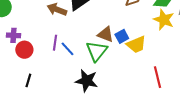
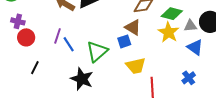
brown triangle: (106, 34) -> (133, 27), moved
yellow trapezoid: (136, 44) -> (136, 66), moved
black line: (28, 80) -> (35, 68), moved

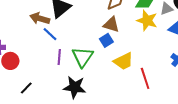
purple line: (57, 36) -> (59, 57), moved
blue line: (69, 44) -> (50, 34), moved
black line: (35, 68) -> (26, 88), turned 32

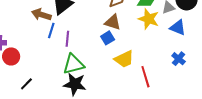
blue line: (50, 34) -> (51, 31), turned 63
purple line: (59, 57) -> (67, 39), moved
green triangle: (82, 57) -> (73, 64), moved, turned 40

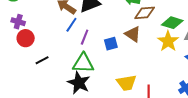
blue square: (108, 38) -> (111, 44), moved
yellow trapezoid: (124, 59) -> (126, 83), moved
black line: (26, 84) -> (42, 60), moved

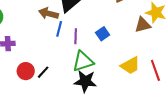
brown triangle: (133, 34) -> (143, 25), moved, turned -30
red circle: (26, 38) -> (26, 71), moved

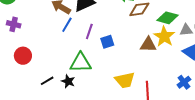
purple line: (76, 36) -> (89, 31), moved
black line: (43, 72) -> (47, 81), moved
black star: (85, 81) -> (68, 81), moved, size x0.6

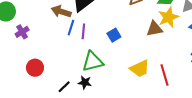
purple cross: (14, 24) -> (22, 32), moved, turned -32
purple line: (89, 31) -> (83, 31), moved
yellow star: (164, 37) -> (168, 17), turned 30

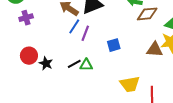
green triangle: (93, 62) -> (86, 65), size x0.6
black star: (85, 82) -> (46, 63), moved
black line: (64, 87) -> (74, 64), moved

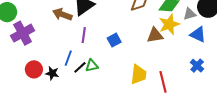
purple cross: (26, 18) -> (23, 33), size x1.6
blue line: (74, 26) -> (68, 58), moved
yellow trapezoid: (130, 84) -> (139, 75), turned -60

